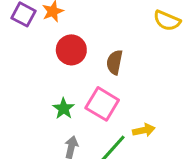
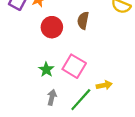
brown semicircle: (115, 62) -> (83, 20), moved

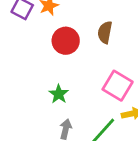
pink square: (74, 66) -> (118, 86), moved

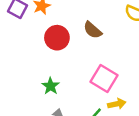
brown semicircle: (105, 32) -> (93, 30), turned -60

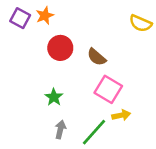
brown semicircle: (93, 30) -> (97, 57), moved

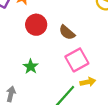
pink square: (108, 89) -> (77, 60), turned 30
gray arrow: (60, 129) -> (11, 94), moved

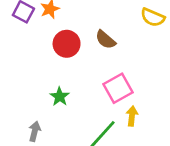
brown semicircle: (67, 32) -> (105, 40), moved
yellow arrow: (88, 82) -> (132, 116), turned -72

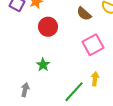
brown semicircle: (105, 40) -> (84, 14), moved
pink square: (118, 88) -> (93, 45), moved

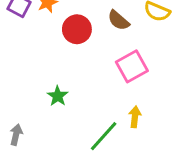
red circle: (48, 27) -> (77, 29), moved
gray arrow: (25, 90) -> (16, 135), moved

